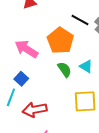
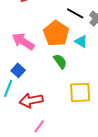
cyan triangle: (86, 66) -> (81, 41), moved

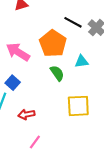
cyan triangle: (81, 41) -> (81, 61), moved, turned -40
red arrow: (31, 100) -> (26, 114), size x0.7

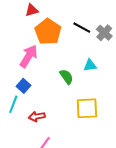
orange pentagon: (53, 43) -> (48, 32), moved
pink arrow: (18, 52) -> (29, 56), turned 90

